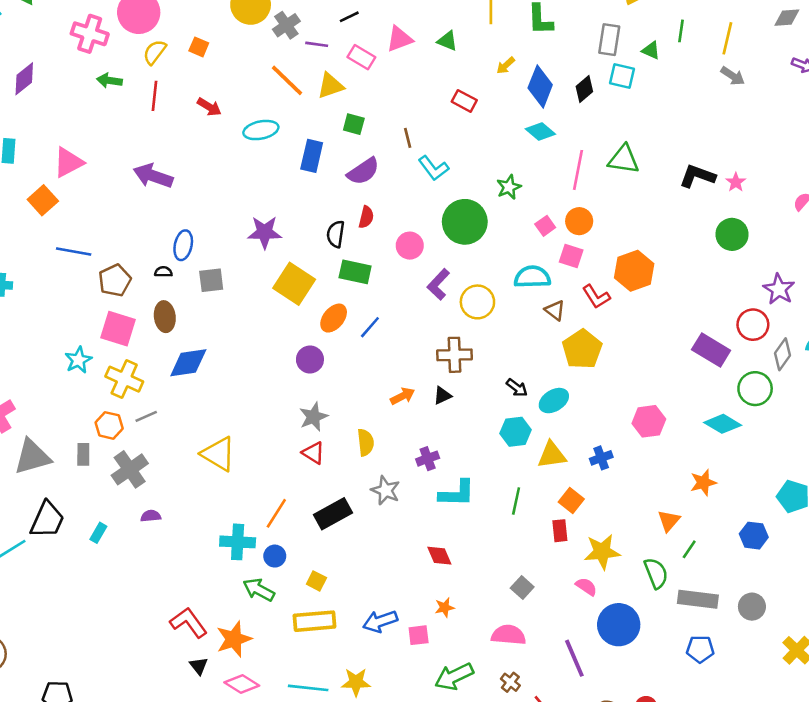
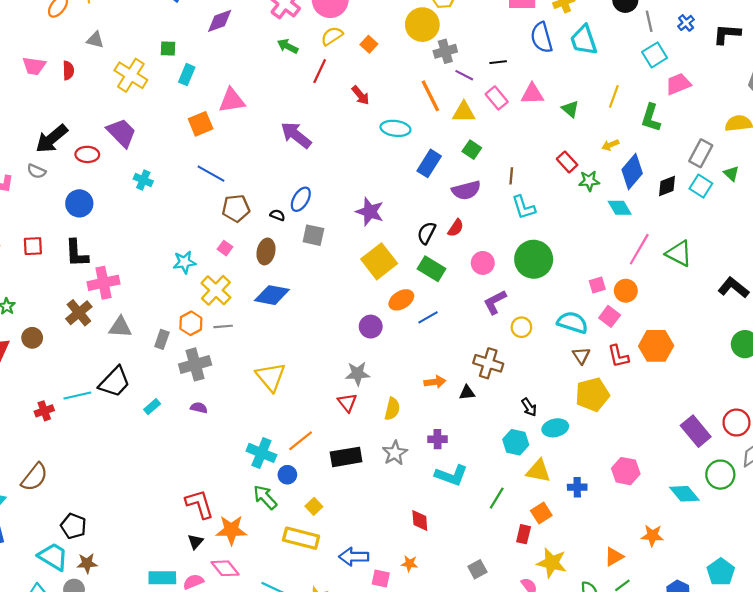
green star: (509, 187) -> (589, 181), moved
yellow circle: (477, 302) -> (521, 327), size x0.7
pink square: (118, 329) -> (225, 248), size x0.5
gray triangle: (32, 457) -> (120, 327), size x0.7

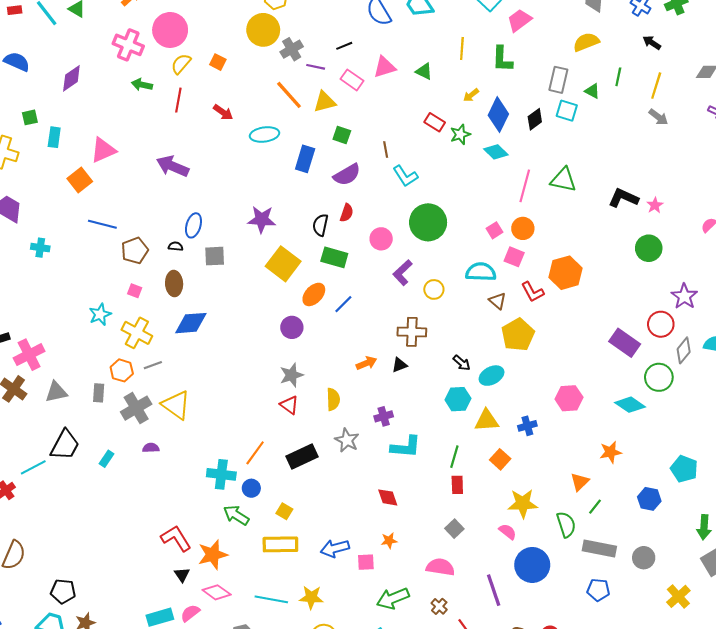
yellow triangle: (271, 377) -> (176, 405), moved
red rectangle: (524, 534) -> (457, 485), moved

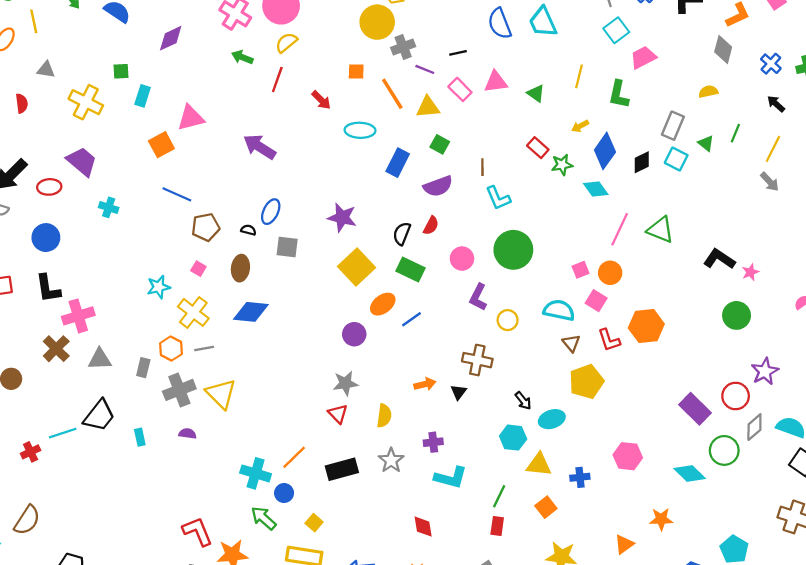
yellow semicircle: (586, 42) -> (708, 92), size x0.7
orange square: (218, 62) -> (356, 71), moved, turned -35
purple L-shape: (403, 273) -> (478, 297), turned -30
black triangle: (399, 365) -> (459, 392), turned -42
cyan rectangle: (106, 459) -> (140, 437), turned -56

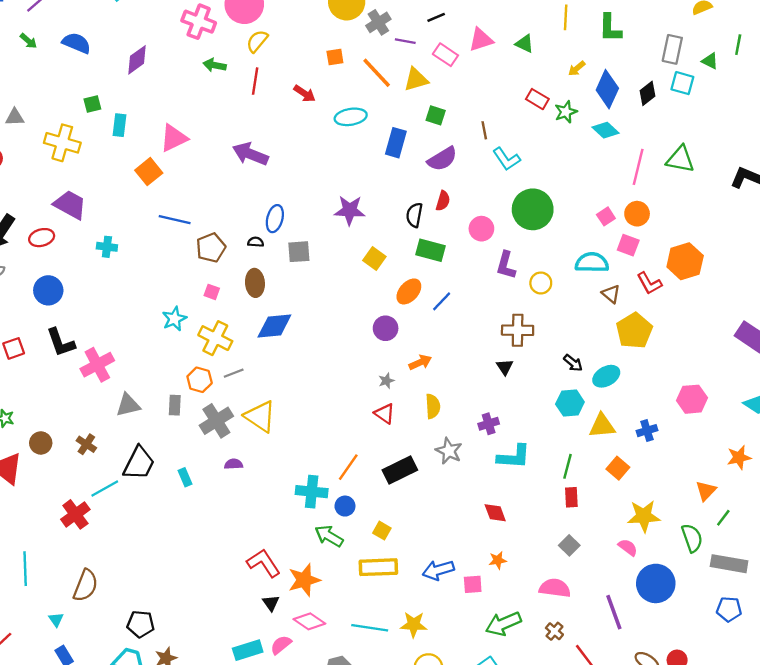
yellow square: (356, 267) -> (374, 259), size x0.6
brown cross: (56, 349) -> (86, 444), moved, size x0.7
gray star: (345, 383) -> (386, 381), size x0.6
orange arrow: (425, 384) -> (420, 362), moved
red cross: (31, 452) -> (75, 514), size x1.4

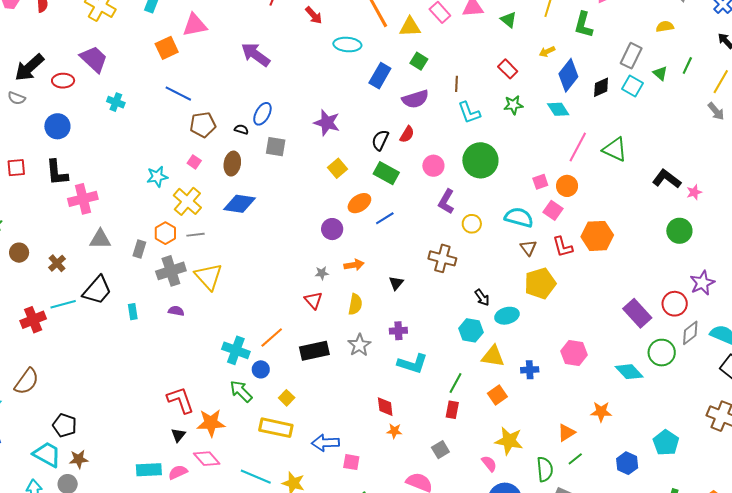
green star: (566, 112) -> (513, 105), moved
black triangle: (505, 367) -> (396, 283), moved
orange star: (498, 560) -> (394, 431), moved

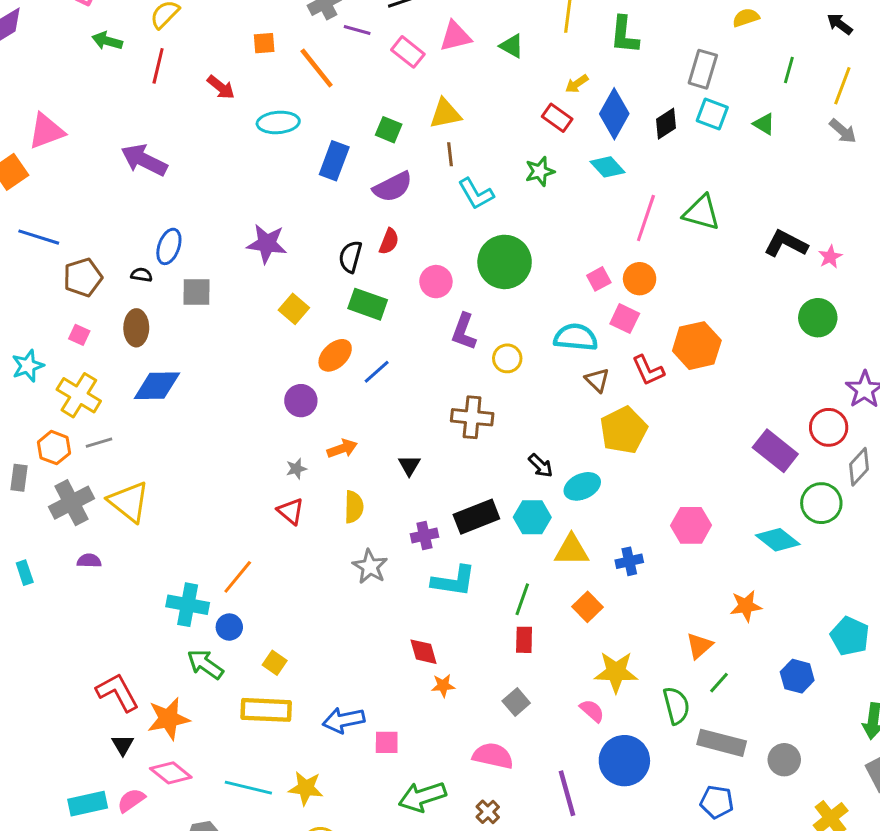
yellow triangle: (410, 27) -> (445, 114), moved
red rectangle: (508, 69) -> (557, 118), moved
green triangle: (660, 73) -> (764, 124), moved
black rectangle: (314, 351) -> (476, 517), moved

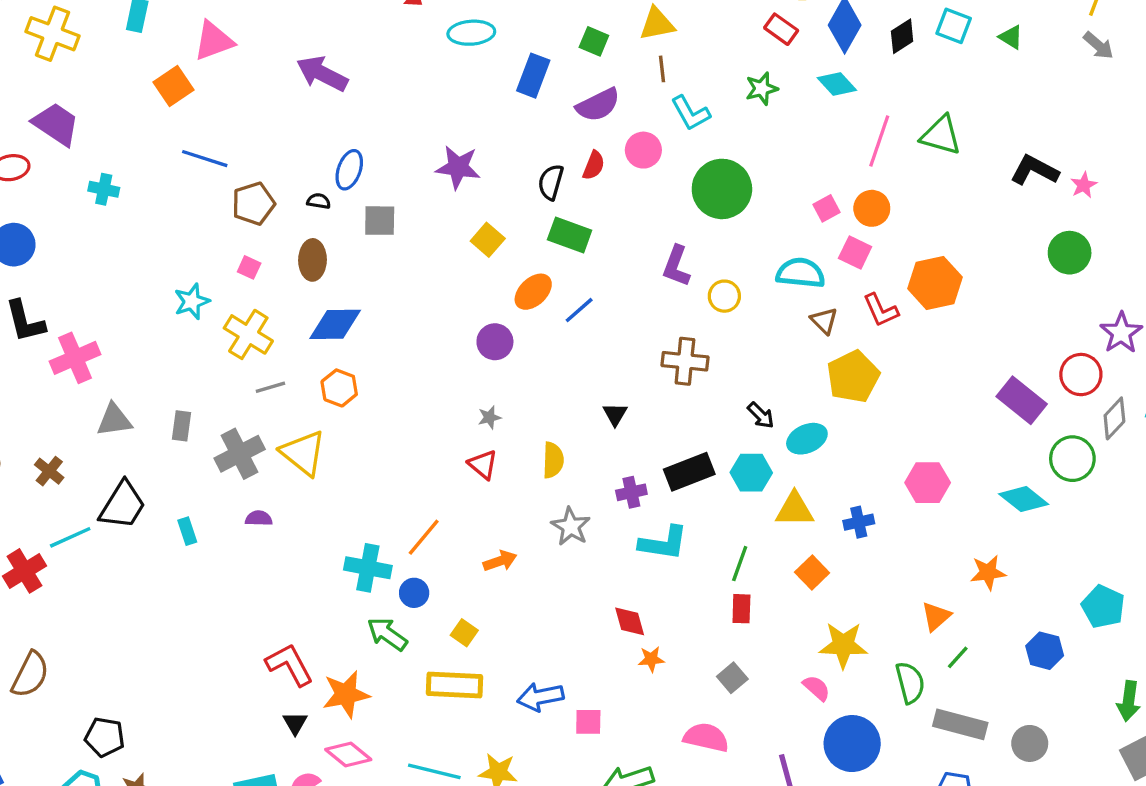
pink circle: (436, 282) -> (643, 150), moved
orange hexagon: (54, 448) -> (339, 388), moved
orange arrow: (342, 449) -> (500, 561), moved

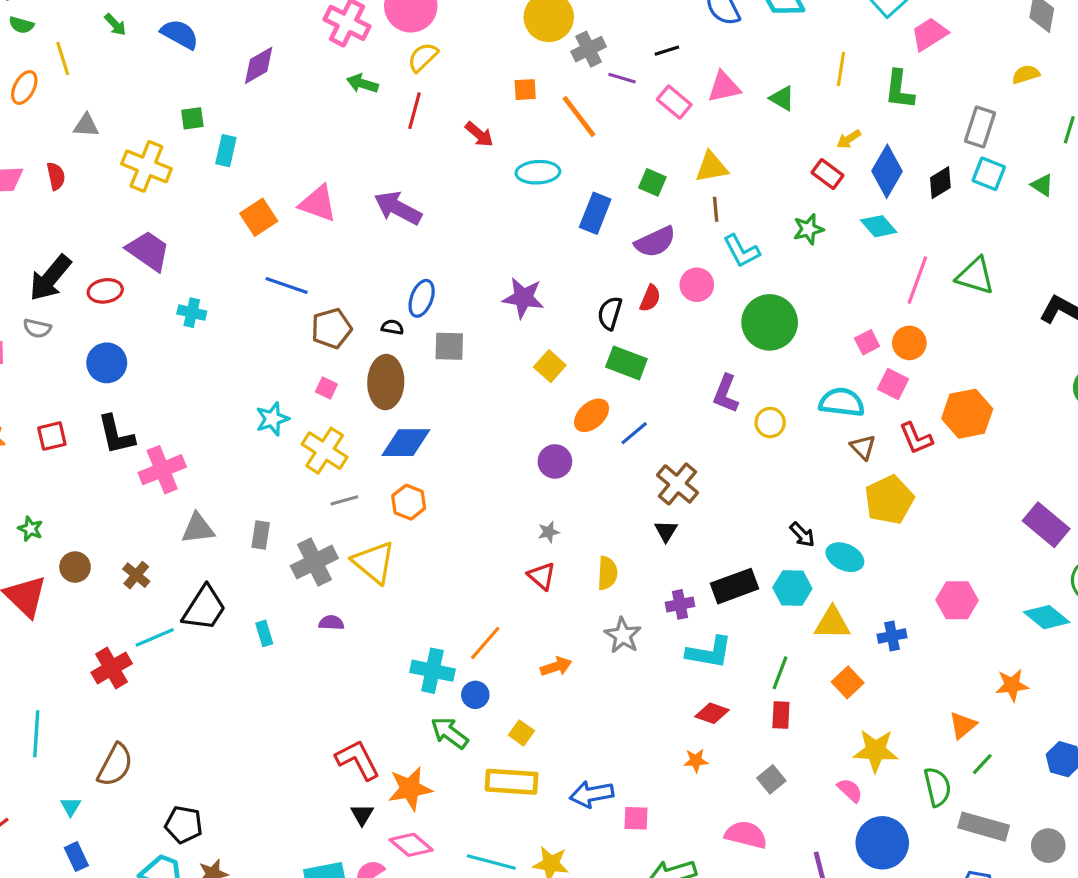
pink triangle: (214, 41) -> (318, 203), moved, turned 39
brown ellipse: (313, 260) -> (386, 382), size x1.4
brown cross: (685, 361) -> (678, 484), moved, turned 33
cyan ellipse: (807, 439) -> (845, 557), turned 48
red diamond: (630, 621) -> (712, 713), moved, turned -56

